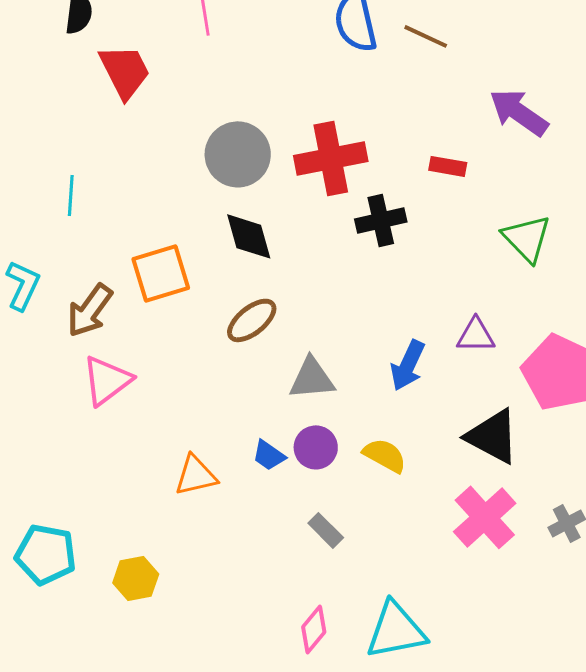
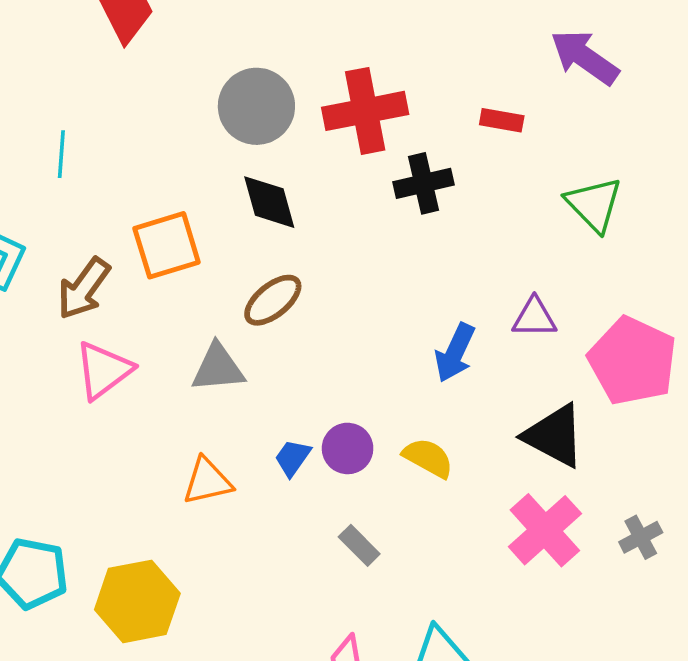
gray triangle: (312, 378) -> (218, 368), moved
blue trapezoid: (269, 455) -> (293, 458), turned 90
yellow hexagon: (136, 578) -> (137, 601), size x1.6

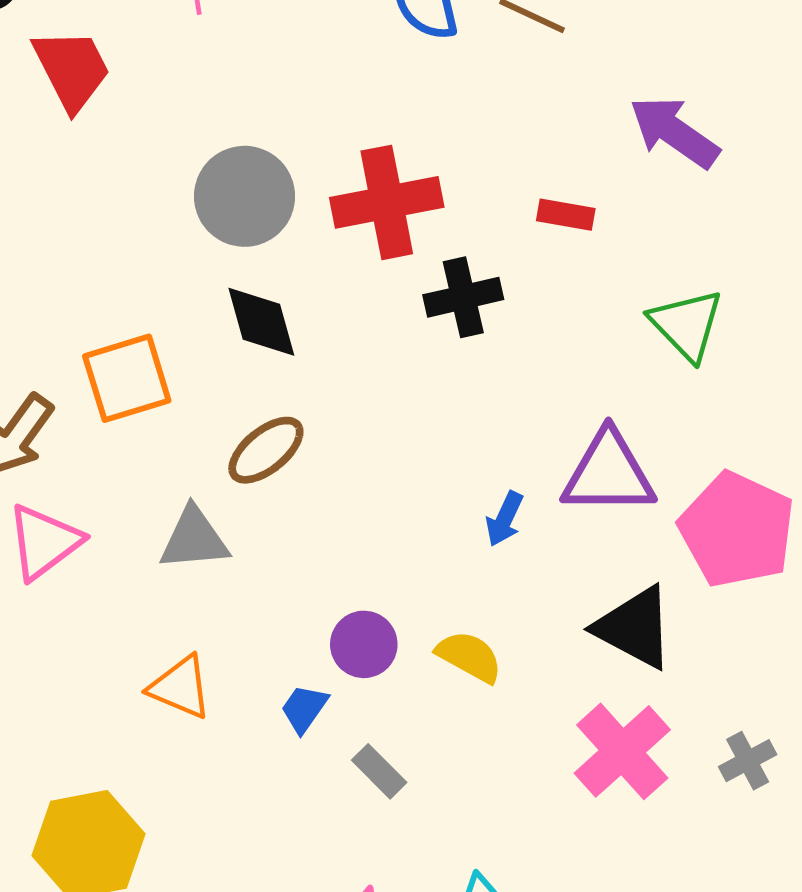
purple triangle: (534, 318) -> (608, 473), size x1.6
blue arrow: (455, 353) -> (505, 519), size x0.7
blue trapezoid: (293, 458) -> (304, 709), moved
orange triangle: (207, 481) -> (180, 687), turned 36

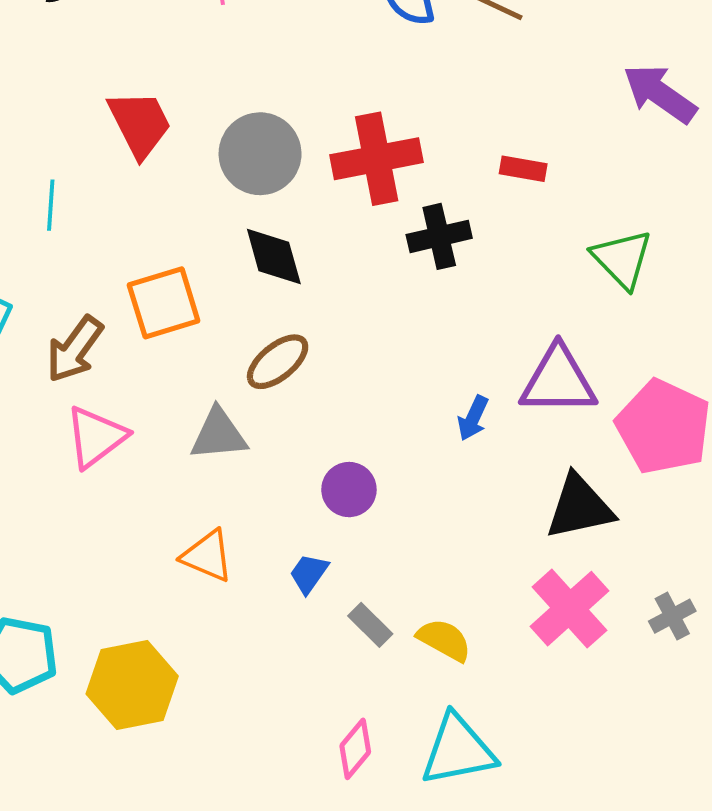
red trapezoid: (72, 69) -> (140, 124), moved
purple arrow: (674, 132) -> (660, 94), moved
black triangle: (634, 628) -> (580, 507), turned -40
purple circle: (364, 644) -> (349, 490), moved
yellow semicircle: (469, 657) -> (444, 640), moved

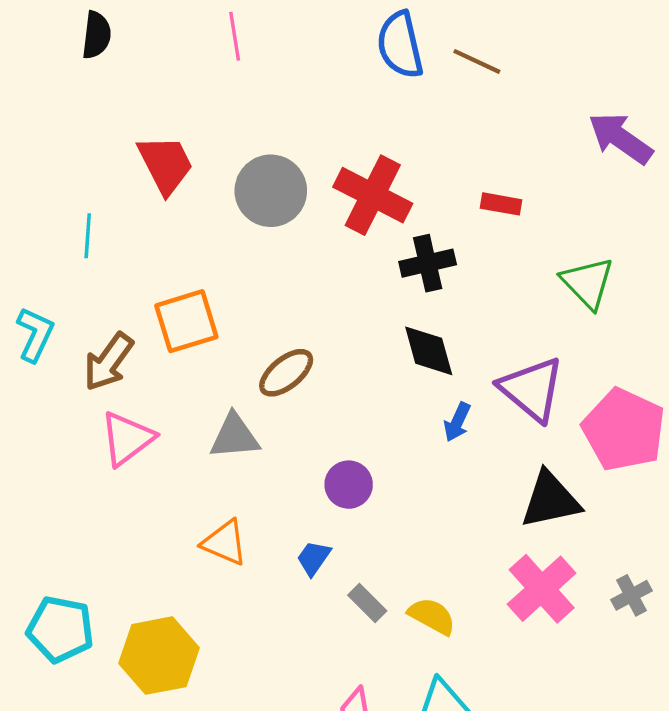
red cross: (377, 159) -> (373, 195), turned 38
black diamond: (274, 256) -> (429, 351), moved
purple triangle: (558, 381) -> (532, 389), turned 40

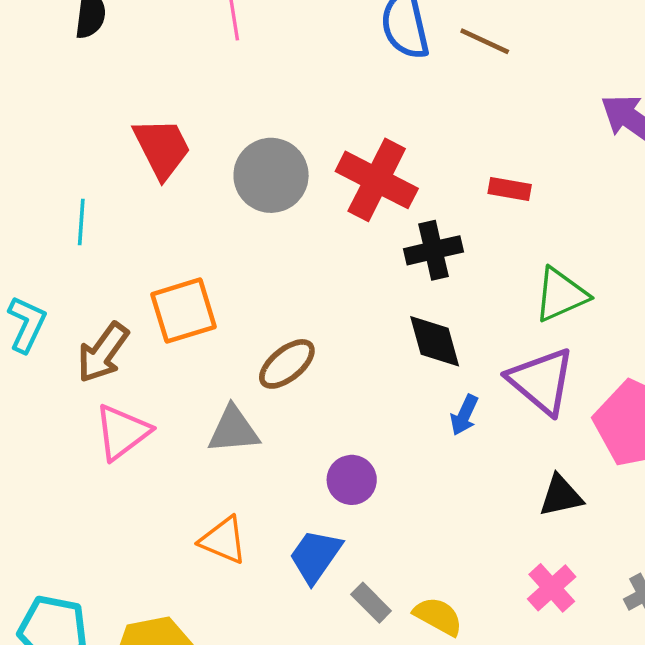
green triangle: (588, 283) -> (561, 295), moved, turned 50
black triangle: (550, 500) -> (561, 496), size x0.7
blue trapezoid: (314, 558) -> (315, 556), size x1.5
pink cross: (542, 589) -> (552, 588), size x0.7

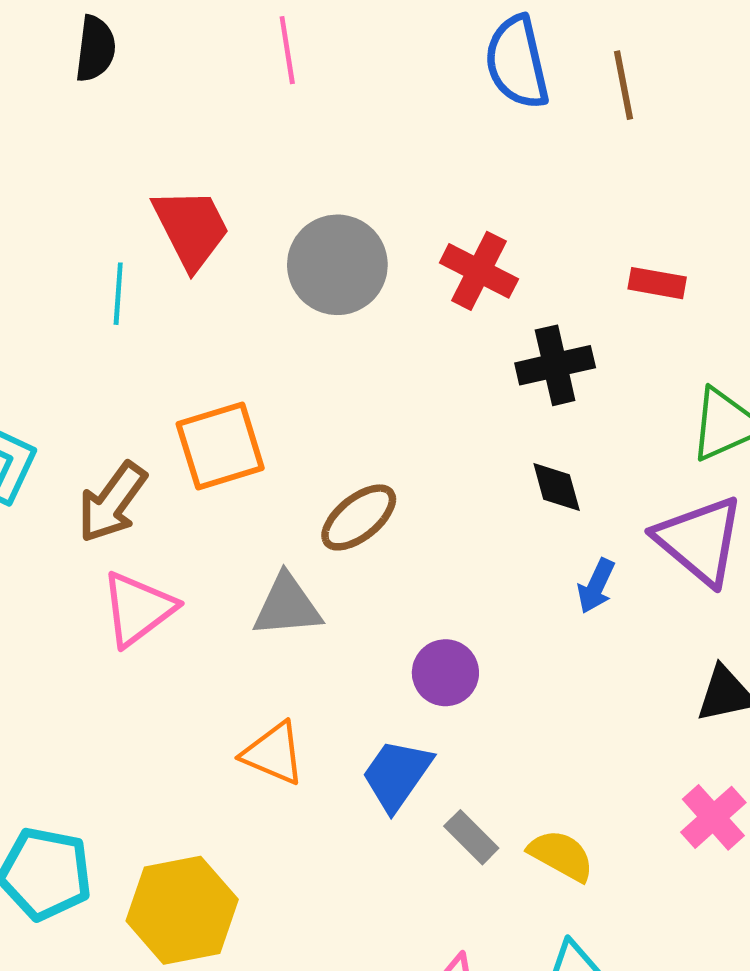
brown line: (485, 41) -> (624, 85), turned 54
red cross: (377, 180) -> (479, 271), size x0.7
cyan line: (81, 222) -> (118, 294), moved
black diamond: (435, 341) -> (557, 487), size x0.7

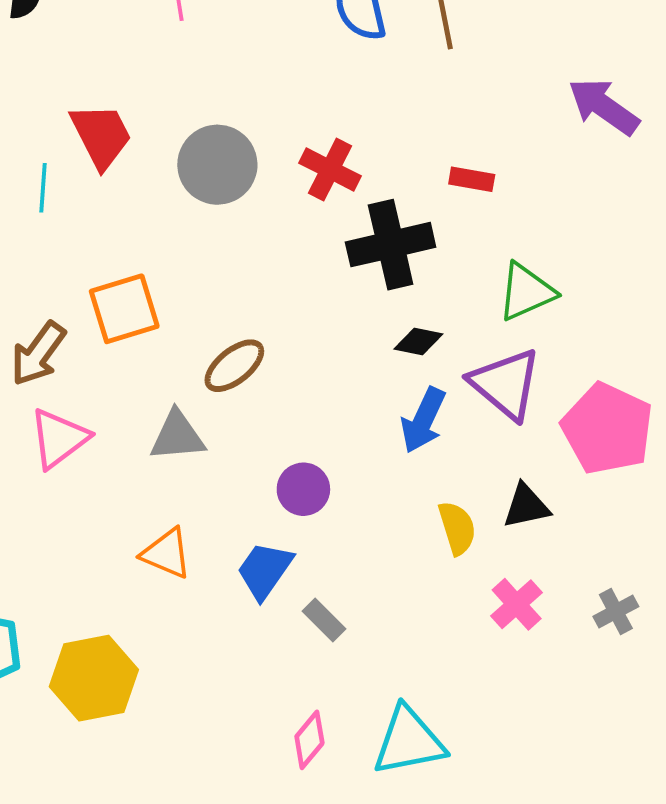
black cross: (555, 365) -> (391, 245), size x1.4
black diamond: (557, 487) -> (418, 341), moved, turned -63
blue arrow: (596, 586) -> (423, 420), size x1.5
yellow semicircle: (561, 855) -> (457, 528), moved, turned 44

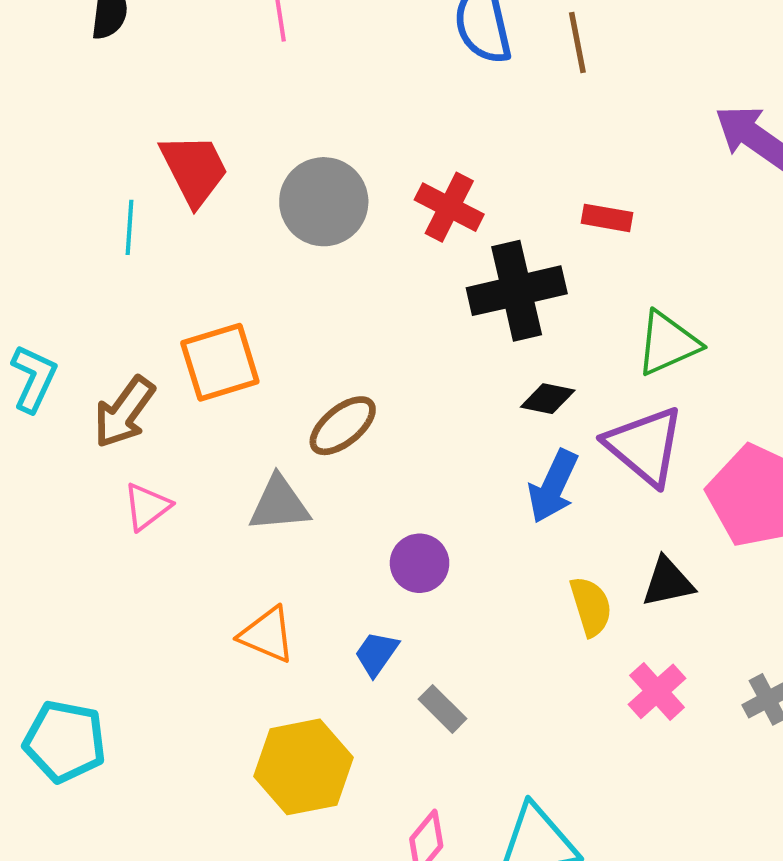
pink triangle: (59, 438) -> (147, 507), size x0.7
blue trapezoid: (265, 570) -> (376, 654), size x0.7
yellow hexagon: (94, 678) -> (304, 767), moved

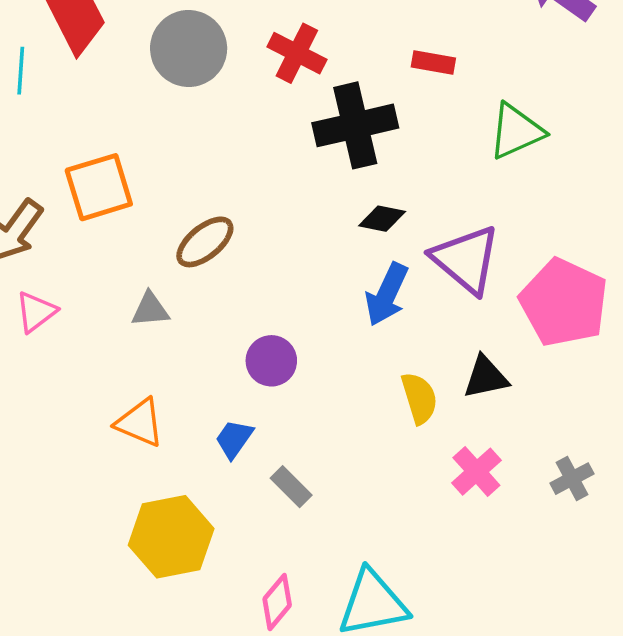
green triangle: (668, 343) -> (516, 131), moved
gray triangle: (279, 504) -> (150, 310), size x0.7

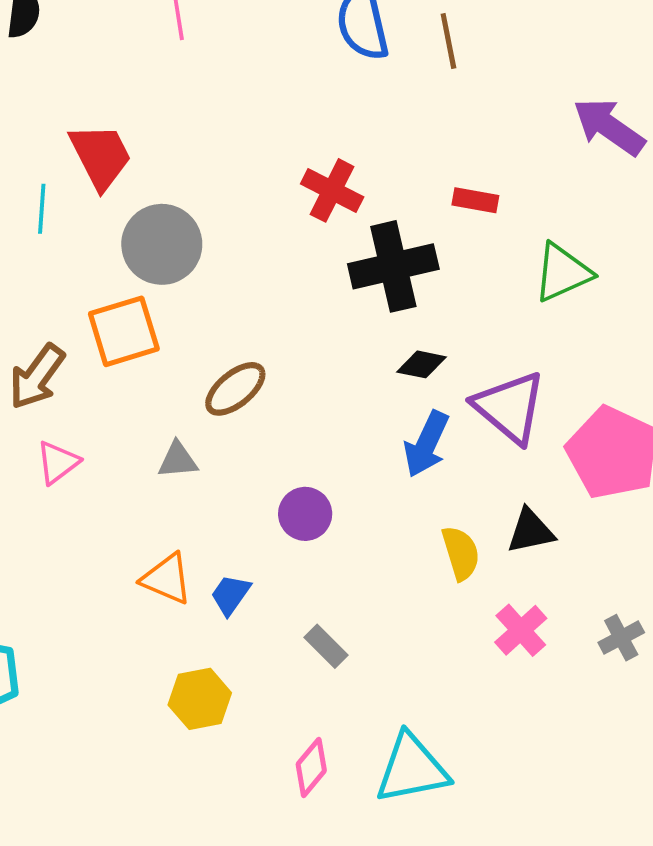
gray circle: (189, 49) -> (162, 244), moved
blue trapezoid: (234, 439) -> (230, 595), moved
yellow hexagon: (171, 537) -> (200, 699), size x0.7

